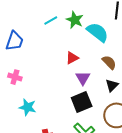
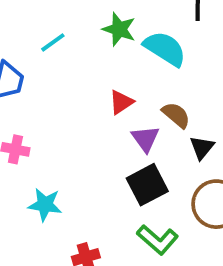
cyan line: (51, 21) -> (53, 42), moved
brown semicircle: (109, 62) -> (176, 115), moved

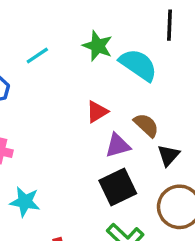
purple triangle: (145, 139) -> (118, 145), turned 48

